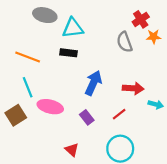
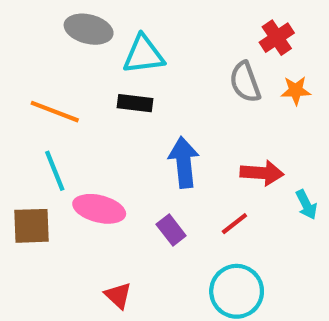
orange star: (154, 37) -> (296, 90), moved
blue arrow: (93, 83) -> (184, 162), turned -30
cyan arrow: (156, 104) -> (306, 205), turned 48
brown square: (16, 115) -> (31, 226), turned 30
red triangle: (72, 150) -> (118, 296), moved

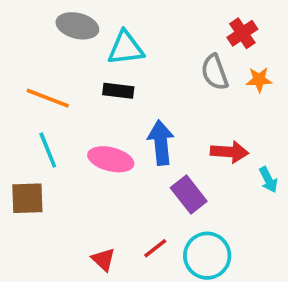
pink ellipse: (99, 209) -> (111, 159), moved
red line: (234, 224) -> (155, 248), moved
purple rectangle: (171, 230) -> (189, 195), moved, size x1.4

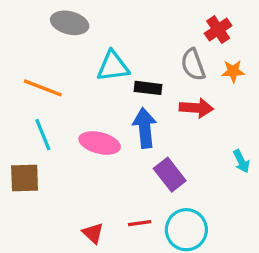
cyan triangle: (126, 48) -> (113, 66), moved
black rectangle: (118, 91) -> (148, 88), moved
red arrow: (229, 152) -> (196, 108), moved
red line: (155, 248) -> (140, 223), turned 30

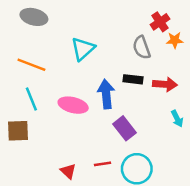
gray ellipse: (70, 23) -> (34, 17), moved
cyan triangle: (113, 66) -> (83, 49), turned -35
orange star: (233, 71) -> (175, 40), moved
black rectangle: (148, 88) -> (133, 79), moved
red arrow: (196, 108) -> (165, 84), moved

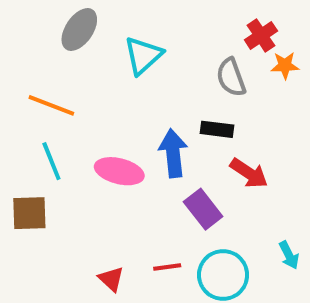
gray ellipse: (34, 17) -> (79, 29), moved, turned -70
cyan triangle: (83, 49) -> (143, 55), moved
red arrow: (165, 84) -> (249, 173), moved, turned 30
cyan arrow: (177, 119) -> (289, 255), moved

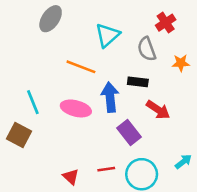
cyan triangle: (143, 55) -> (107, 35), moved
orange star: (285, 65) -> (181, 63), moved
orange line: (51, 105) -> (81, 67), moved
brown square: (29, 213) -> (19, 135), turned 30
cyan arrow: (289, 255) -> (183, 162), turned -102

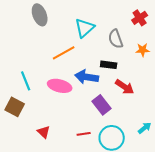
gray ellipse: (51, 19) -> (40, 15), turned -55
red cross: (166, 23) -> (140, 18), moved
orange line: (81, 67) -> (64, 53), turned -50
blue arrow: (110, 97) -> (87, 77), turned -75
red triangle: (71, 177) -> (44, 132), moved

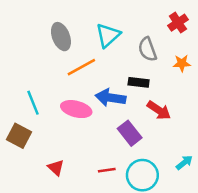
gray ellipse: (40, 15) -> (61, 37), moved

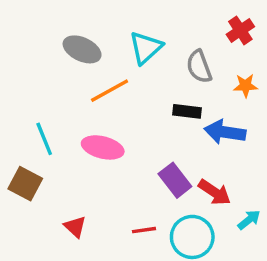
gray ellipse: (61, 37) -> (82, 49), turned -44
blue arrow: (111, 98) -> (225, 132), moved
red arrow: (159, 110) -> (215, 192), moved

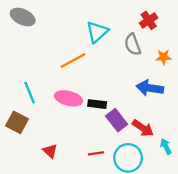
red cross: (240, 30) -> (149, 20), moved
gray ellipse: (82, 49) -> (23, 17), moved
black rectangle: (187, 111) -> (97, 104), moved
cyan arrow: (249, 220) -> (166, 146), turned -77

